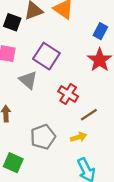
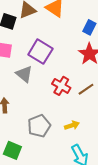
brown line: (89, 115) -> (86, 89), moved

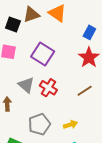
gray triangle: (24, 74) -> (26, 85), moved
red cross: (61, 86) -> (48, 88), moved

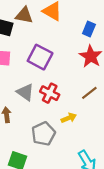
brown triangle: (31, 15) -> (24, 15), turned 36
yellow arrow: (70, 125) -> (69, 118), moved

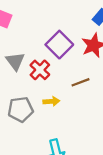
purple square: (40, 57) -> (59, 45), moved

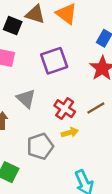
purple square: (59, 45) -> (54, 61), moved, turned 36
red cross: (40, 70) -> (65, 109), moved

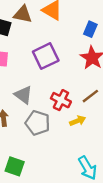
yellow arrow: (70, 133) -> (78, 121), moved
gray pentagon: (40, 146) -> (38, 123), moved, turned -30

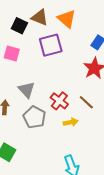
purple square: (46, 56) -> (51, 45), moved
brown line: (90, 96) -> (86, 102), turned 70

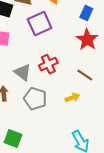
red cross: (59, 101) -> (48, 64), moved, turned 36

